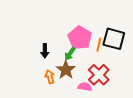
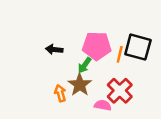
pink pentagon: (80, 38) -> (97, 46), turned -30
black arrow: (45, 51) -> (54, 50), moved, turned 96

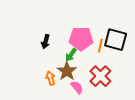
black arrow: (54, 50) -> (46, 42), turned -80
pink semicircle: (103, 105) -> (77, 87), moved, turned 40

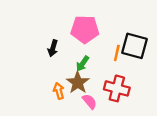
pink pentagon: (81, 39) -> (85, 29), moved
red cross: (100, 76) -> (117, 88), turned -30

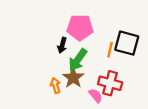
black arrow: (53, 48) -> (62, 45), moved
green arrow: (82, 64) -> (78, 60), size x1.5
pink semicircle: (90, 101) -> (96, 95), moved

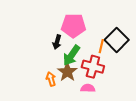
black square: (127, 43) -> (117, 40), turned 30
red cross: (110, 83) -> (93, 67), moved
pink semicircle: (96, 95) -> (88, 88), turned -48

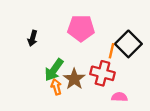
black arrow: (57, 42) -> (33, 38), moved
green arrow: (71, 55) -> (54, 70), moved
pink semicircle: (88, 88) -> (119, 97), moved

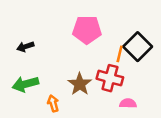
black arrow: (33, 38) -> (25, 47), moved, turned 56
green arrow: (54, 70) -> (25, 84), moved, turned 40
orange arrow: (56, 87) -> (53, 103), moved

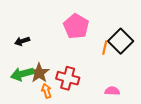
pink pentagon: (87, 30) -> (76, 26), turned 30
red cross: (110, 78) -> (68, 78), moved
brown star: (80, 84) -> (39, 73), moved

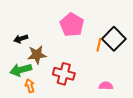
brown star: (39, 73) -> (37, 55), moved, turned 30
orange arrow: (47, 91) -> (30, 86), moved

